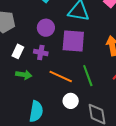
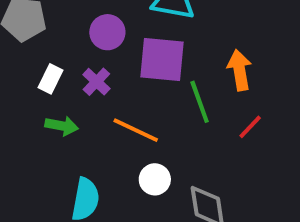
purple cross: (41, 52) -> (96, 82), turned 32
green line: (88, 76) -> (200, 102), moved

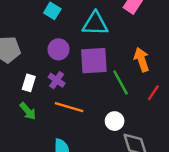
green arrow: (62, 126) -> (28, 111), moved, turned 48
orange line: (136, 130) -> (69, 107), moved
white circle: (155, 179) -> (115, 121), moved

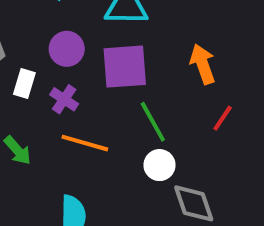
green line: (121, 82) -> (153, 122), moved
white rectangle: (29, 83) -> (24, 83), moved

